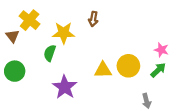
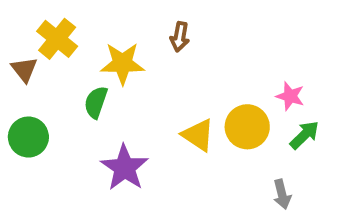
pink star: (161, 50) -> (290, 96), moved
yellow triangle: (103, 70) -> (198, 135), turned 36

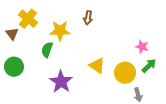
yellow circle: (247, 127) -> (125, 73), moved

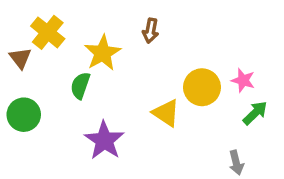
yellow star: (60, 31) -> (103, 53), turned -30
yellow circle: (125, 73) -> (202, 87), moved

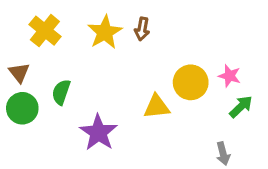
yellow star: (103, 53) -> (105, 32), moved
brown triangle: (20, 58) -> (19, 73), moved
green semicircle: (80, 86) -> (61, 92), moved
yellow triangle: (166, 113) -> (157, 107), turned -40

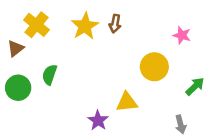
brown triangle: (19, 73) -> (15, 48), moved, turned 30
pink star: (230, 76) -> (182, 35), moved
yellow triangle: (157, 107) -> (127, 102), moved
purple star: (98, 133) -> (98, 120), moved, size x0.7

